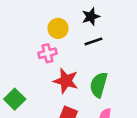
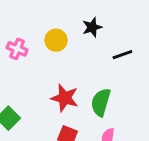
black line: (93, 41) -> (122, 55), moved
pink cross: (48, 53) -> (17, 49), moved, turned 36

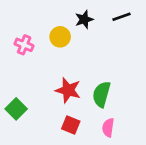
black star: (92, 27) -> (84, 19), moved
black line: (122, 55) -> (122, 17), moved

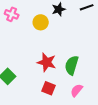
pink cross: (24, 45) -> (12, 14), moved
pink semicircle: (108, 128) -> (77, 90), turned 32

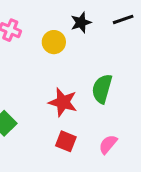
green semicircle: (72, 65) -> (102, 89), moved

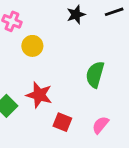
yellow circle: (54, 42) -> (32, 46), moved
red star: (63, 102) -> (39, 95), moved

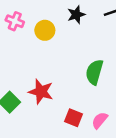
yellow circle: (32, 46) -> (45, 30), moved
red square: (62, 122) -> (74, 118), moved

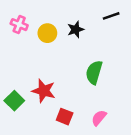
black star: (76, 15) -> (76, 29), moved
red square: (74, 118) -> (65, 117), moved

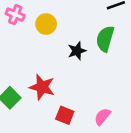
black star: (76, 29) -> (77, 51), moved
green semicircle: (94, 72) -> (105, 39), moved

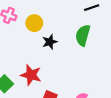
black star: (77, 51) -> (50, 42), moved

